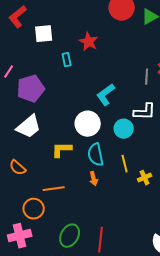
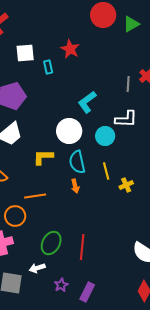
white square: (44, 34) -> (25, 53), moved

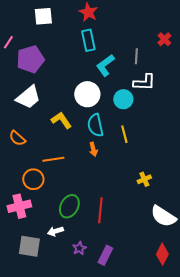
cyan rectangle: (48, 67) -> (88, 40), moved, size x1.5
gray line: (128, 84) -> (136, 56), moved
yellow L-shape: (43, 157) -> (61, 120), turned 55
yellow cross: (126, 185) -> (144, 179), moved

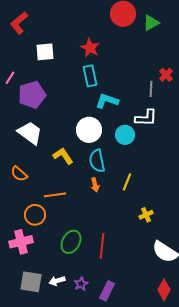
gray line: (136, 56) -> (151, 89), moved
cyan L-shape: (105, 65) -> (107, 101), turned 55
white trapezoid: (28, 97) -> (30, 133), turned -104
yellow line: (124, 134) -> (127, 182), moved, turned 36
white arrow: (55, 231) -> (57, 281), moved

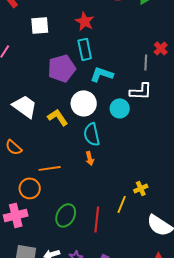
purple pentagon: (32, 95) -> (62, 68), moved
yellow L-shape: (63, 156) -> (58, 117), moved
yellow line: (127, 182) -> (122, 204), moved

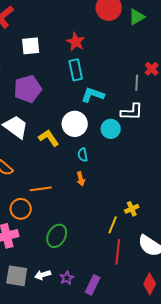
purple pentagon: (62, 68) -> (28, 89), moved
cyan semicircle: (92, 134) -> (83, 155), size x0.6
red line: (97, 219) -> (118, 252), moved

